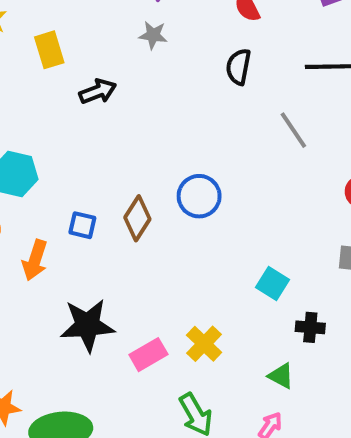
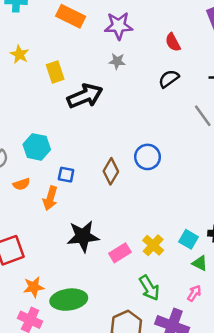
black semicircle: (238, 67) -> (169, 79), turned 45
black arrow: (98, 91) -> (85, 96), size x1.6
blue square: (82, 225) -> (66, 175), moved
cyan square: (273, 284) -> (188, 239), moved

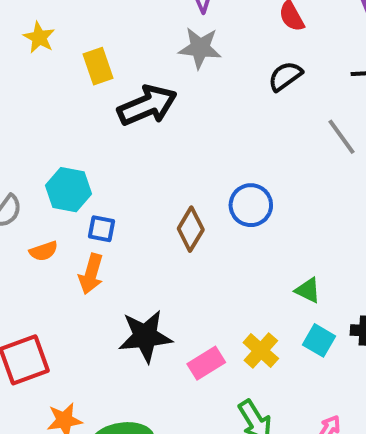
gray star: (117, 61) -> (200, 48), size x1.5
blue square: (66, 175) -> (101, 229), moved
green triangle: (200, 263) -> (308, 290), moved

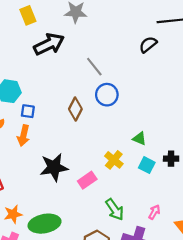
yellow rectangle: (98, 66) -> (28, 15), moved
black semicircle: (285, 76) -> (148, 45), moved
gray line: (342, 137) -> (94, 67), moved
yellow cross: (261, 351) -> (114, 160), moved

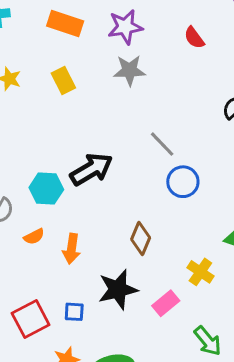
black arrow: (49, 44) -> (91, 169), moved
brown diamond: (75, 109) -> (141, 239), moved
blue square: (28, 111) -> (74, 312), moved

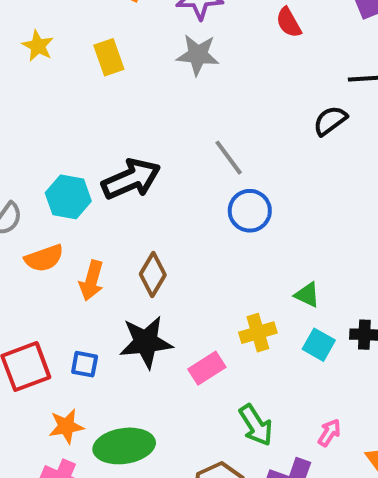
orange semicircle: (34, 236) -> (44, 258), size x1.4
brown diamond: (141, 239) -> (153, 274), moved
yellow cross: (200, 272) -> (258, 333), turned 32

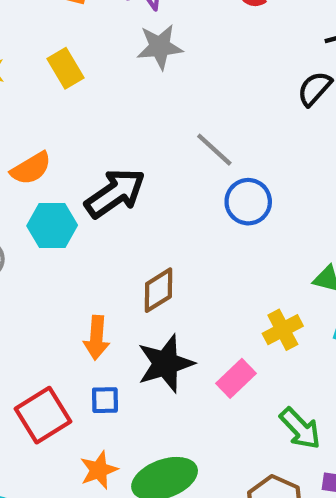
orange semicircle: (44, 258) -> (31, 168), moved
brown diamond: (153, 274) -> (159, 290), turned 39
orange arrow: (92, 281) -> (97, 338), moved

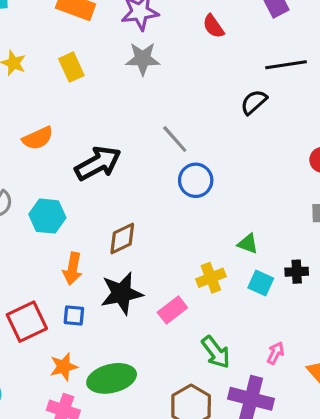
cyan hexagon: (52, 226) -> (47, 216), moved

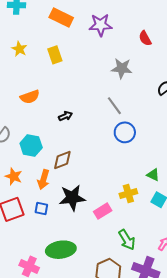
gray star: (143, 59) -> (122, 68), moved
black arrow: (98, 163) -> (65, 116), size x0.5
brown diamond: (122, 239) -> (62, 160), moved
orange star: (64, 367) -> (14, 176), moved, turned 30

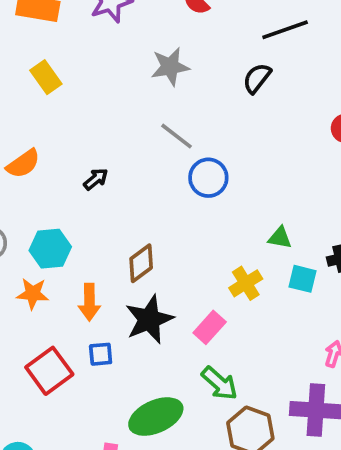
brown diamond: (62, 160) -> (141, 263), moved
orange star: (14, 176) -> (33, 294), moved
green arrow: (127, 240) -> (219, 383), moved

